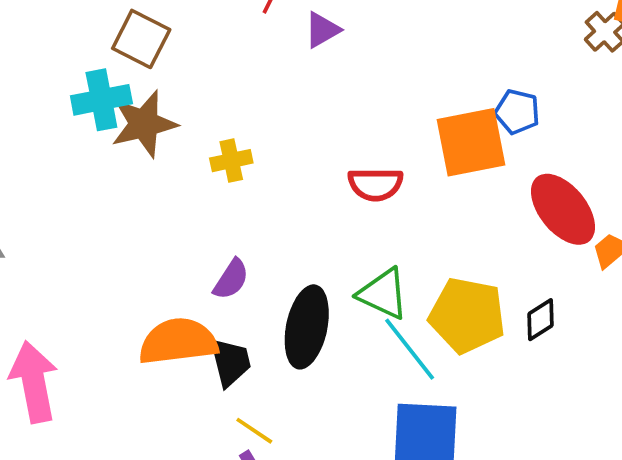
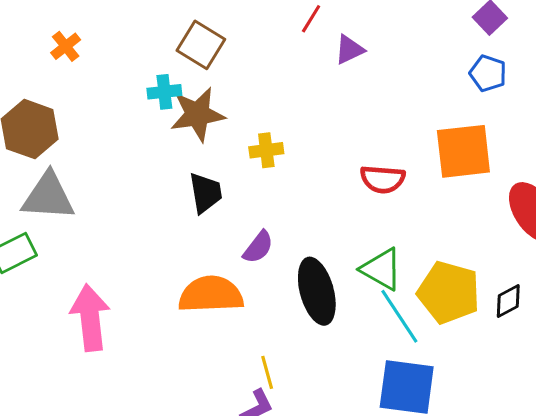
cyan cross: (101, 100) -> (164, 92), size x0.7
blue pentagon: (517, 112) -> (488, 73), moved
black ellipse: (307, 327) -> (317, 291), turned -32
black trapezoid: (230, 362) -> (206, 193), moved
yellow line: (254, 431) -> (267, 372), turned 36

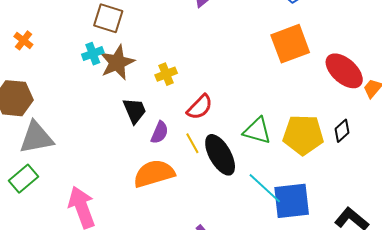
red semicircle: (383, 179) -> (200, 107), moved, turned -36
purple semicircle: (258, 247) -> (160, 132), moved
cyan line: (399, 316) -> (265, 188), moved
yellow line: (267, 372) -> (192, 143), moved

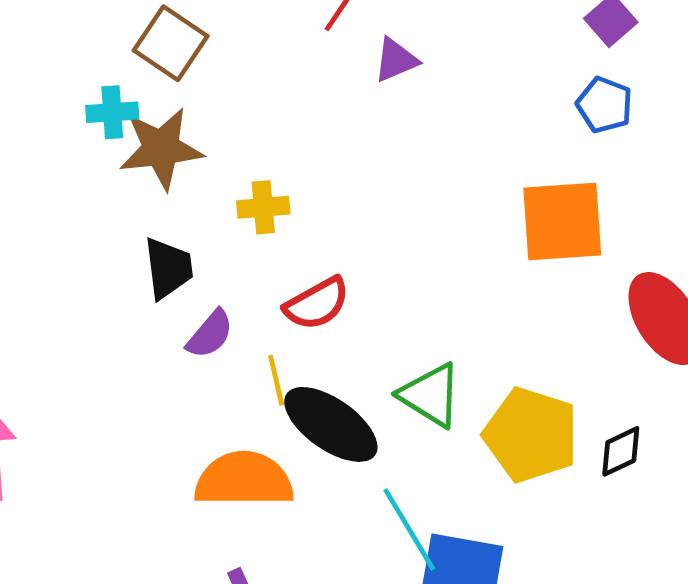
black ellipse: (220, 155) -> (331, 424), turned -42
orange semicircle: (154, 174) -> (244, 479), moved

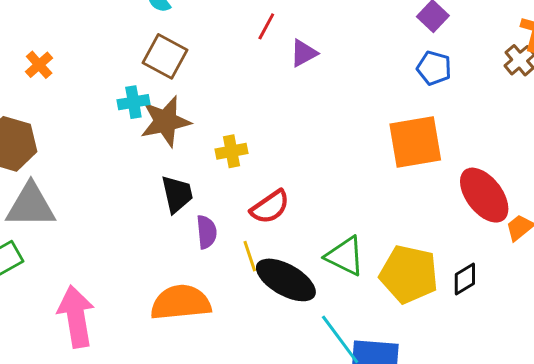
purple semicircle: (210, 334) -> (207, 232), turned -40
orange semicircle: (244, 479) -> (181, 303), moved

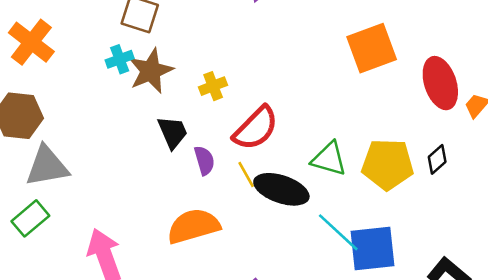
orange cross: (39, 65) -> (31, 42), size x1.8
red ellipse: (484, 195) -> (440, 83), turned 30
red semicircle: (270, 207) -> (256, 128), size x1.4

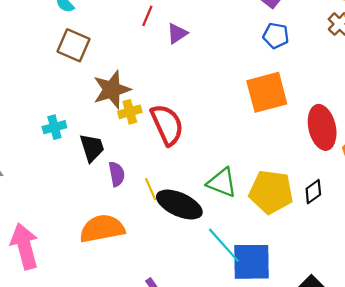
cyan cross: (120, 59) -> (54, 127), moved
brown star: (151, 71) -> (112, 90), moved
red semicircle: (256, 128) -> (167, 125), moved, turned -75

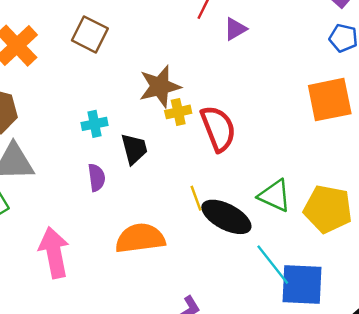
brown square: (74, 45) -> (90, 34), moved
purple semicircle: (117, 174) -> (97, 178), moved

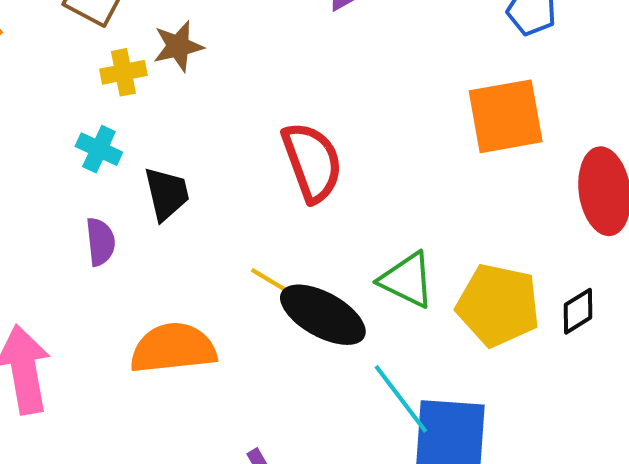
brown star: (160, 86) -> (178, 46), moved, size x0.7
yellow cross: (178, 112) -> (123, 72), moved
cyan cross: (95, 124) -> (99, 149), turned 35
yellow line: (196, 198) -> (271, 281), turned -40

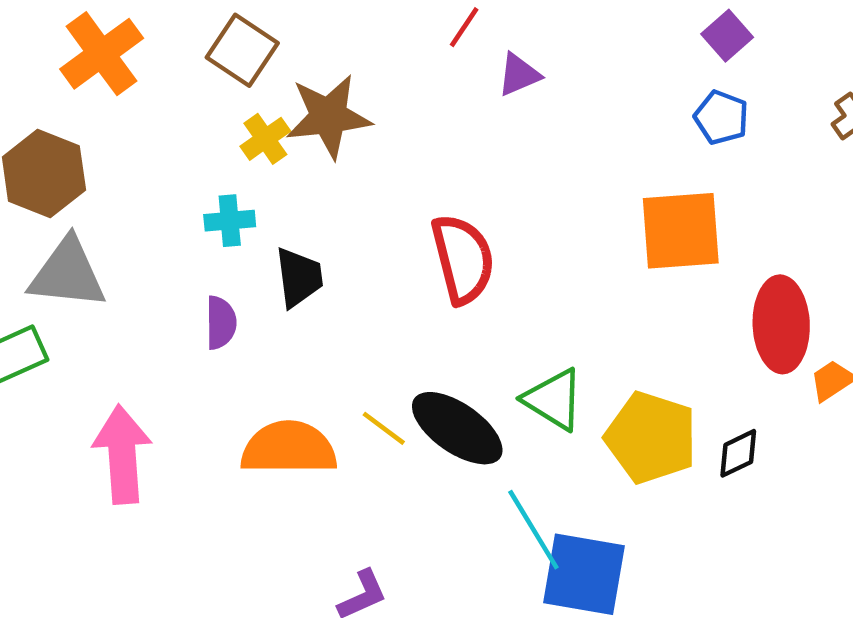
brown star: (178, 46) -> (329, 116), size x1.5
yellow cross: (123, 72) -> (265, 139), turned -30
cyan cross: (99, 149) -> (230, 221), turned -36
yellow line: (271, 281) -> (384, 428), moved

